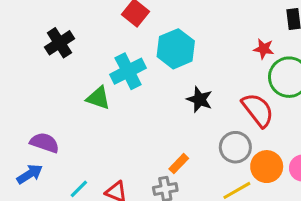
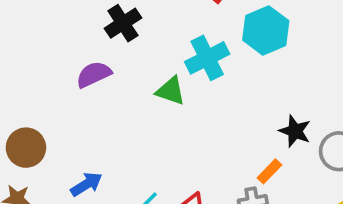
black star: (200, 99) -> (295, 131), moved
purple semicircle: (45, 143) -> (94, 74), moved, turned -44

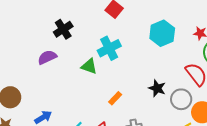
cyan hexagon: (266, 30) -> (162, 33), moved
orange rectangle: (269, 171) -> (115, 98), moved

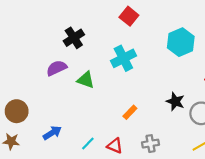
green triangle: (89, 66) -> (86, 80), moved

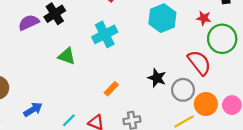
purple semicircle: (57, 68) -> (29, 22), moved

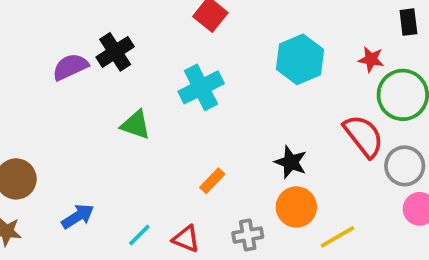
gray circle: (183, 90) -> (405, 166), moved
orange circle: (206, 104) -> (296, 207), moved

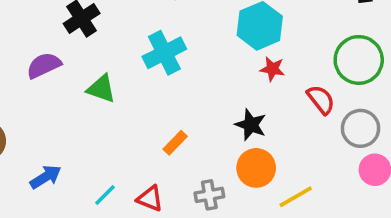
red star: (371, 59) -> (272, 69), moved
purple semicircle: (70, 67) -> (44, 65), moved
red semicircle: (364, 136) -> (321, 100), size x0.7

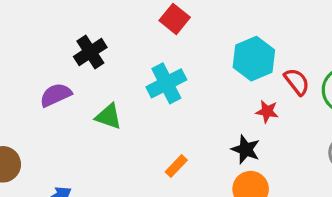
red star: (272, 69) -> (267, 111), moved
red semicircle: (321, 100) -> (297, 82), moved

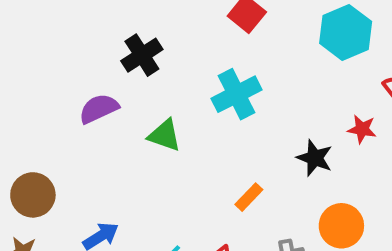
cyan hexagon: (254, 59) -> (346, 32), moved
black star: (246, 149) -> (315, 158), moved

